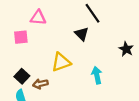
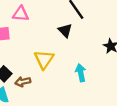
yellow triangle: (61, 62) -> (44, 59), turned -36

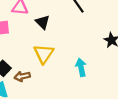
black triangle: (65, 30) -> (43, 22), moved

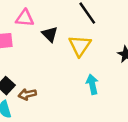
yellow triangle: (44, 54) -> (80, 46), moved

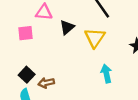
black triangle: (50, 34) -> (67, 27), turned 35

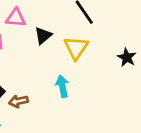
cyan arrow: (106, 74) -> (62, 86), moved

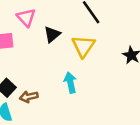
pink triangle: (16, 18) -> (26, 17), turned 42

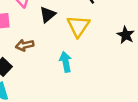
brown arrow: (29, 97) -> (25, 45), moved

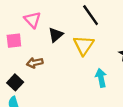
cyan arrow: (66, 62) -> (101, 78), moved

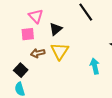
pink square: (14, 41) -> (28, 34), moved
yellow triangle: (84, 45) -> (60, 51), moved

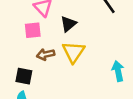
black square: (21, 70) -> (24, 76), turned -32

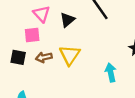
black triangle: (68, 24) -> (67, 20), moved
black square: (24, 76) -> (18, 57), moved

